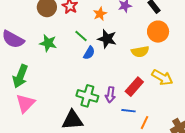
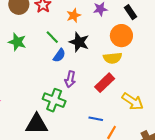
orange circle: (158, 32) -> (121, 36), moved
yellow arrow: (162, 78) -> (133, 101), moved
red rectangle: (134, 87) -> (105, 83), moved
purple arrow: (110, 95) -> (70, 79), moved

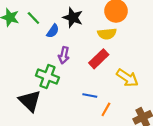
green line: (52, 37) -> (33, 18), moved
black triangle: (37, 124) -> (30, 101), turned 45

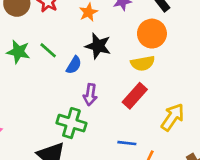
yellow arrow: (127, 78) -> (173, 117), turned -85

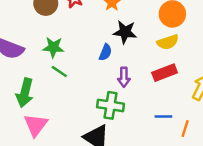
green line: (48, 50) -> (59, 71), moved
red rectangle: (135, 96) -> (165, 73), turned 35

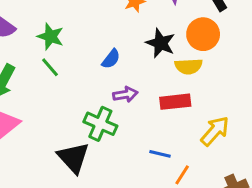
black star: (125, 32) -> (161, 43), moved
purple arrow: (124, 77) -> (125, 94), turned -114

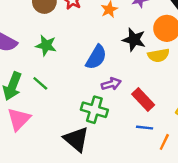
blue semicircle: (111, 59) -> (96, 57), size x1.5
green line: (50, 67) -> (40, 83), moved
red rectangle: (175, 102) -> (143, 99), moved, turned 60

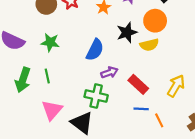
black star: (134, 40) -> (127, 32), turned -30
green line: (40, 83) -> (47, 76), turned 40
pink triangle: (19, 119) -> (52, 110), moved
orange line: (164, 142) -> (159, 120), turned -48

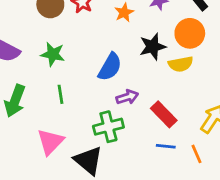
green line: (47, 76) -> (61, 94), moved
green cross: (96, 96) -> (108, 127), turned -30
orange line: (159, 120) -> (196, 154), moved

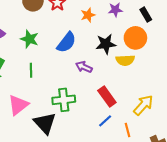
blue semicircle: (110, 67) -> (66, 42), moved
purple arrow: (127, 97) -> (84, 67), moved, turned -147
blue line: (166, 146) -> (105, 121), turned -56

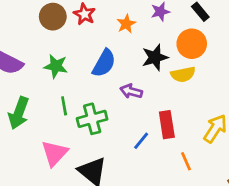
red rectangle: (107, 96) -> (167, 125), turned 36
green cross: (64, 100) -> (92, 119), moved
blue line: (105, 121) -> (141, 141), moved
orange line: (127, 130) -> (186, 161), moved

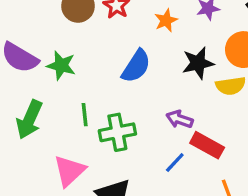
green star: (56, 66) -> (61, 66), moved
purple arrow: (131, 91) -> (180, 119), moved
red rectangle: (167, 125) -> (207, 145), turned -56

